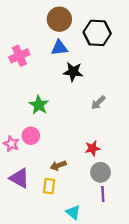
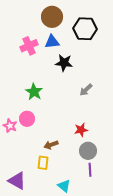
pink cross: (19, 56) -> (29, 46), moved
purple triangle: (19, 178) -> (17, 181), moved

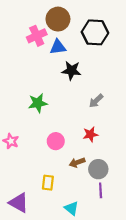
pink cross: (29, 46) -> (37, 36), moved
green star: (34, 92) -> (38, 103), turned 30
pink circle: (27, 119) -> (56, 141), moved
red star: (81, 130) -> (90, 134), moved
brown arrow: (51, 145) -> (77, 162), moved

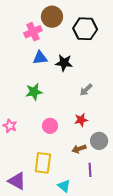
blue triangle: (58, 47) -> (40, 58), moved
brown arrow: (77, 162) -> (79, 149), moved
gray circle: (98, 169) -> (99, 141), moved
yellow rectangle: (48, 183) -> (43, 163), size x1.5

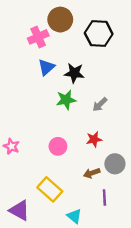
blue triangle: (40, 58) -> (46, 67), turned -35
green star: (34, 92) -> (66, 100), moved
yellow rectangle: (43, 163) -> (50, 189), turned -55

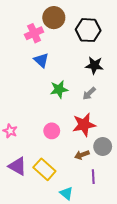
blue triangle: (46, 67) -> (41, 60), turned -35
black star: (74, 73) -> (94, 65), moved
red star: (94, 139) -> (84, 125), size x1.6
purple triangle: (20, 210) -> (17, 166), moved

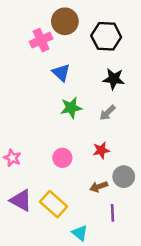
blue triangle: (41, 60) -> (61, 73), moved
red star: (84, 125) -> (101, 150), size x0.6

